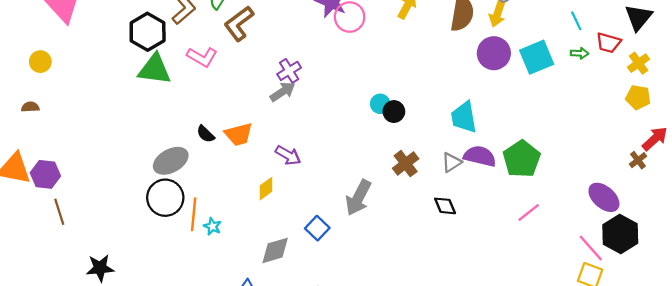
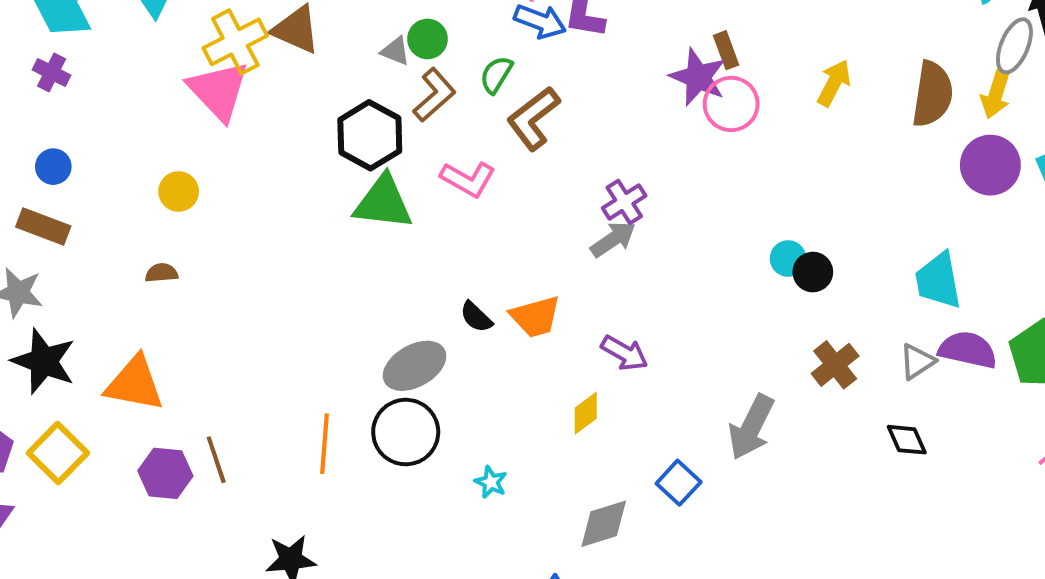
purple hexagon: (45, 174) -> (165, 473), moved
orange line: (194, 214) -> (325, 444), moved

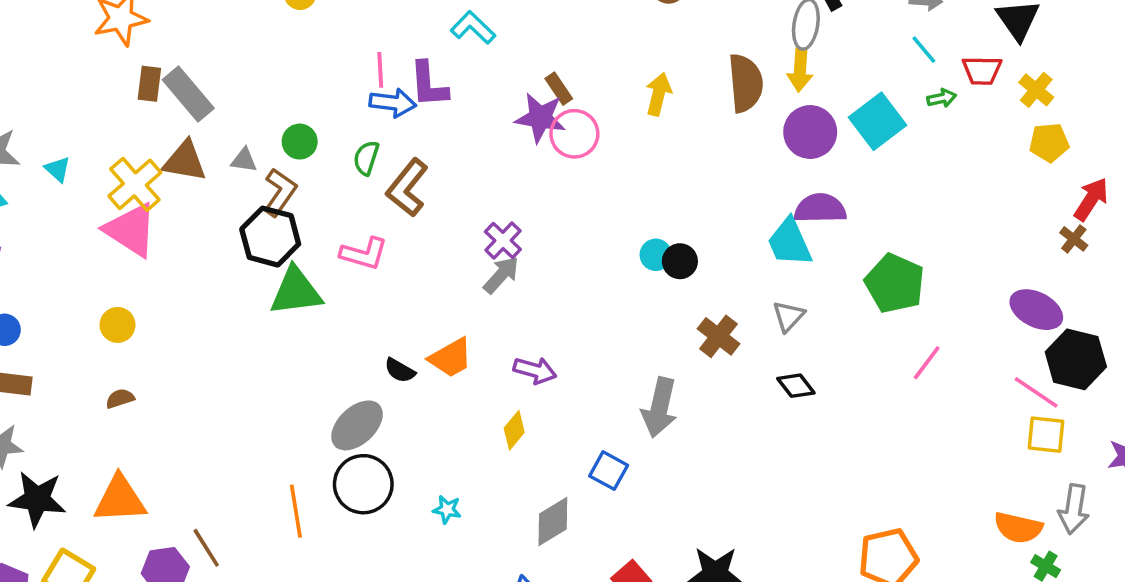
gray triangle: (395, 51) -> (244, 160), moved
brown L-shape: (434, 95) -> (280, 192), moved
purple semicircle: (968, 350) -> (820, 208), moved

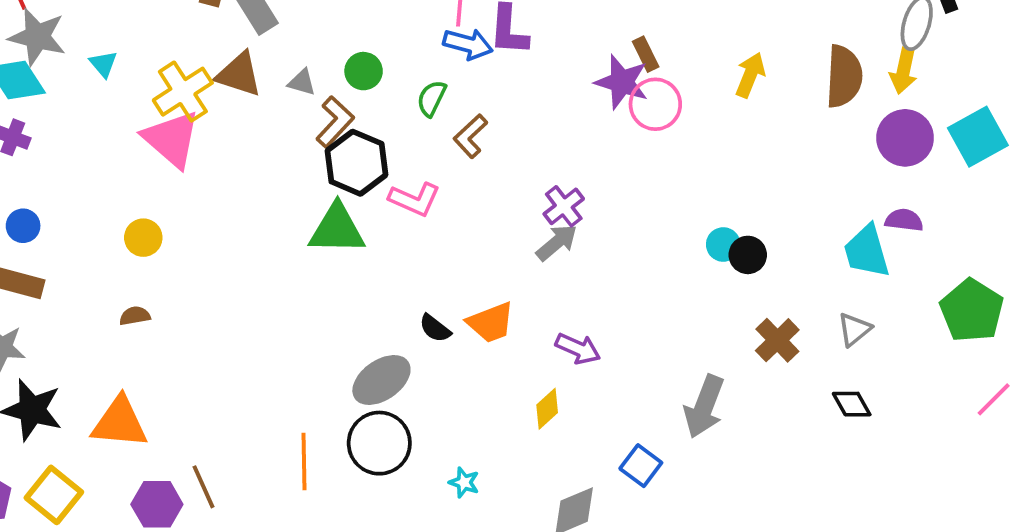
brown L-shape: (407, 188) -> (470, 136), size x0.7
purple semicircle: (820, 208) -> (904, 220), size x0.7
black hexagon: (270, 237) -> (357, 163), moved

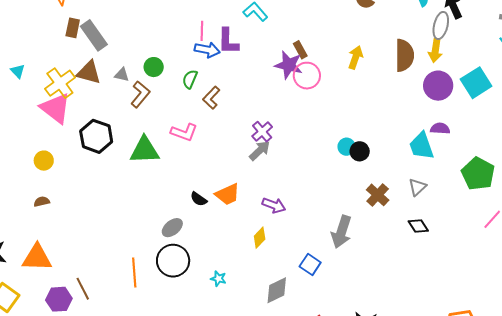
black hexagon: (357, 163) -> (96, 136), moved
gray ellipse: (381, 380) -> (172, 228), size x0.7

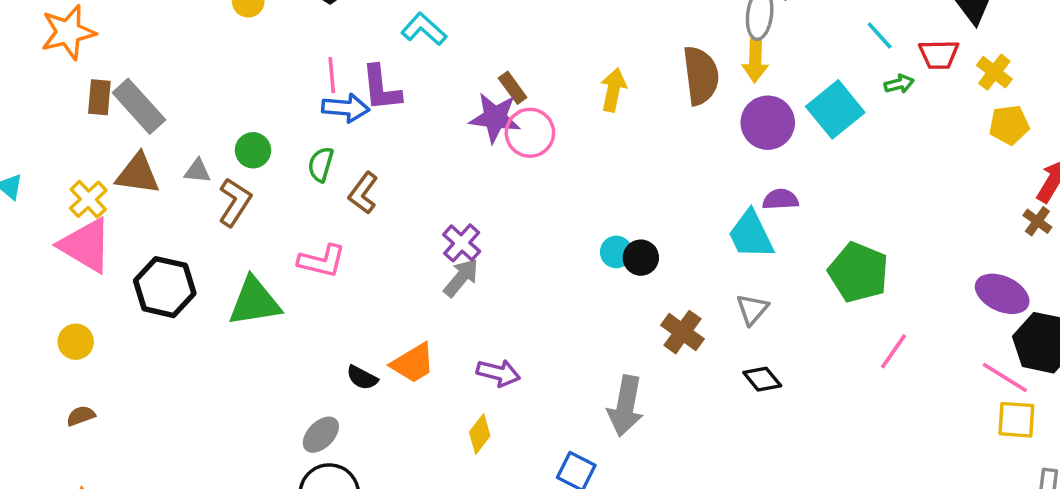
yellow cross: (60, 83) -> (88, 199), size x0.7

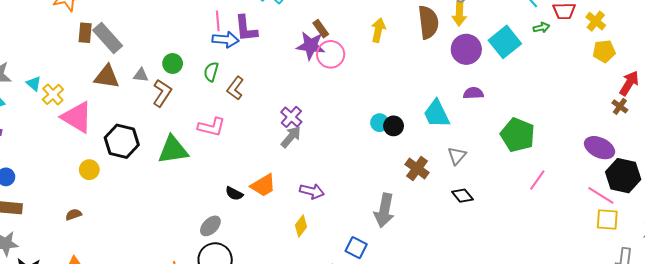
yellow cross: (88, 199) -> (53, 94), moved
cyan trapezoid: (751, 235) -> (437, 114), moved
yellow circle: (76, 342) -> (89, 170), moved

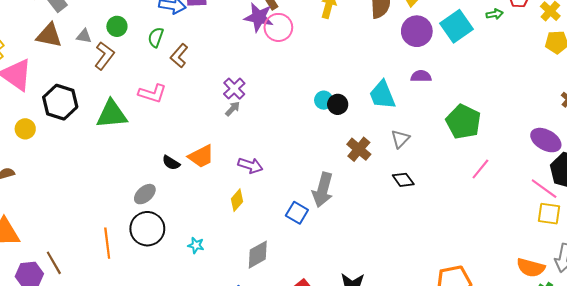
gray arrow: (291, 137) -> (233, 109), size x0.7
blue square: (356, 248) -> (297, 213), moved

